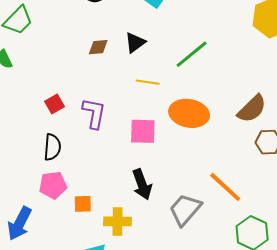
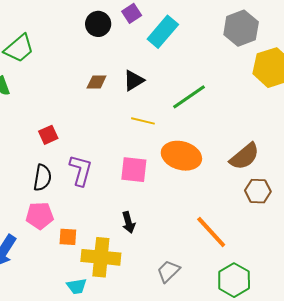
purple L-shape: (94, 113) -> (81, 170), moved
black arrow: (142, 184) -> (128, 222), size x0.7
gray trapezoid: (185, 210) -> (168, 271), moved, size x0.7
yellow cross: (118, 221) -> (101, 257), size x1.4

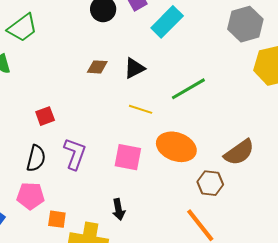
brown hexagon: (258, 191) -> (210, 183), moved

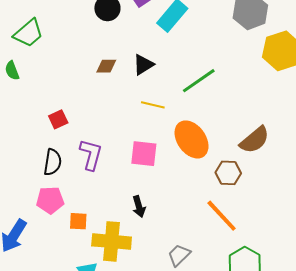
orange ellipse: (176, 147) -> (192, 139), turned 39

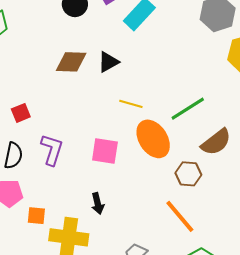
brown diamond: (106, 66) -> (71, 62), size x1.5
green line: (199, 81) -> (188, 109), moved
yellow line: (153, 105) -> (131, 104), moved

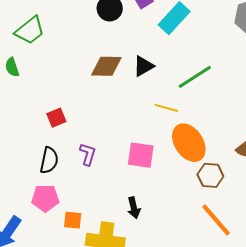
green line: (188, 109) -> (195, 77), moved
purple L-shape: (52, 150) -> (88, 154), size x0.7
brown hexagon: (188, 174) -> (210, 175), moved

